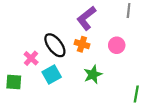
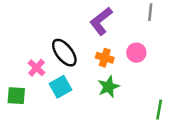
orange cross: (82, 44) -> (105, 58), moved

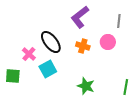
gray line: (150, 12) -> (119, 21), moved
green star: (109, 87) -> (86, 86), moved, turned -30

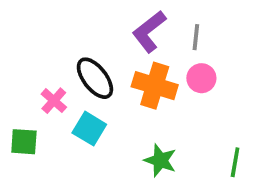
gray line: (119, 21) -> (196, 37), moved
orange cross: (83, 46) -> (155, 86), size x1.6
cyan square: (48, 69) -> (89, 129), turned -30

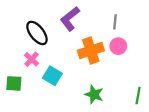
purple L-shape: (149, 31) -> (70, 19), moved
black ellipse: (95, 78) -> (37, 33), moved
orange cross: (155, 86) -> (91, 51), turned -35

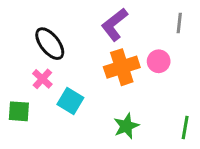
purple L-shape: (70, 19) -> (114, 24), moved
gray line: (115, 22) -> (179, 23), moved
green star: (94, 94) -> (126, 126), turned 30

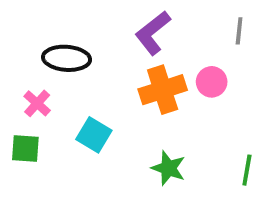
black ellipse: (50, 44) -> (67, 58), turned -48
pink cross: (42, 79) -> (37, 103), moved
green star: (126, 126) -> (168, 168), turned -30

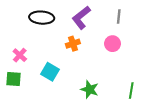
gray line: (239, 31) -> (119, 17), moved
black ellipse: (67, 58) -> (42, 18), moved
orange cross: (163, 90) -> (73, 44), moved, size x0.6

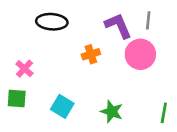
purple L-shape: (81, 18) -> (118, 26), moved, turned 105
pink circle: (113, 44) -> (140, 54), size x1.5
cyan square: (50, 72) -> (62, 106), moved

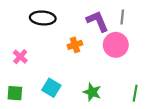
green square: (17, 99) -> (15, 93), moved

